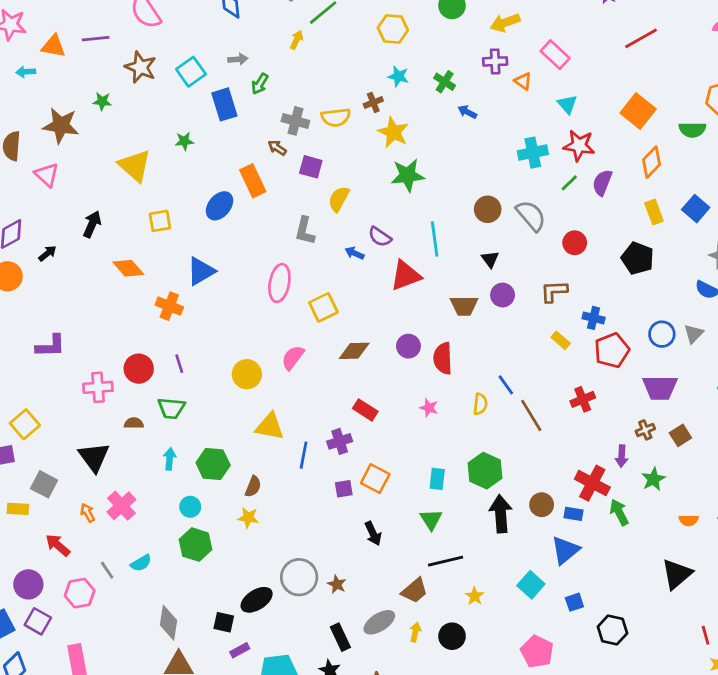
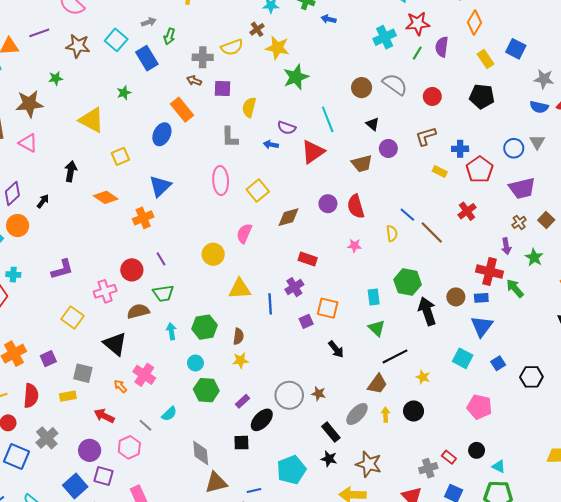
orange cross: (169, 306) -> (143, 218), turned -30
brown semicircle: (134, 423) -> (138, 311), size x1.5
yellow square: (25, 424) -> (73, 318), moved
purple rectangle: (240, 650) -> (243, 401), moved

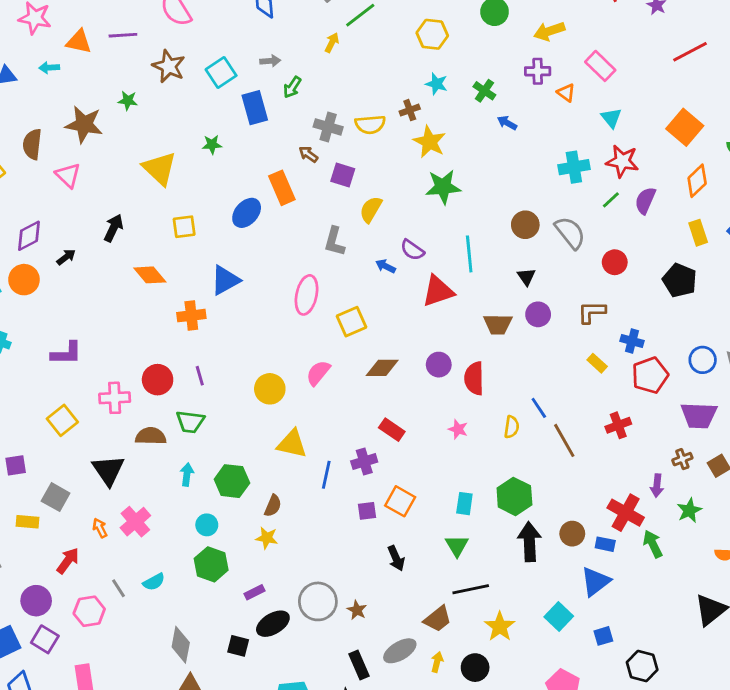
yellow star: (423, 377) -> (500, 627), size x1.5
red arrow: (104, 416) -> (68, 561), turned 84

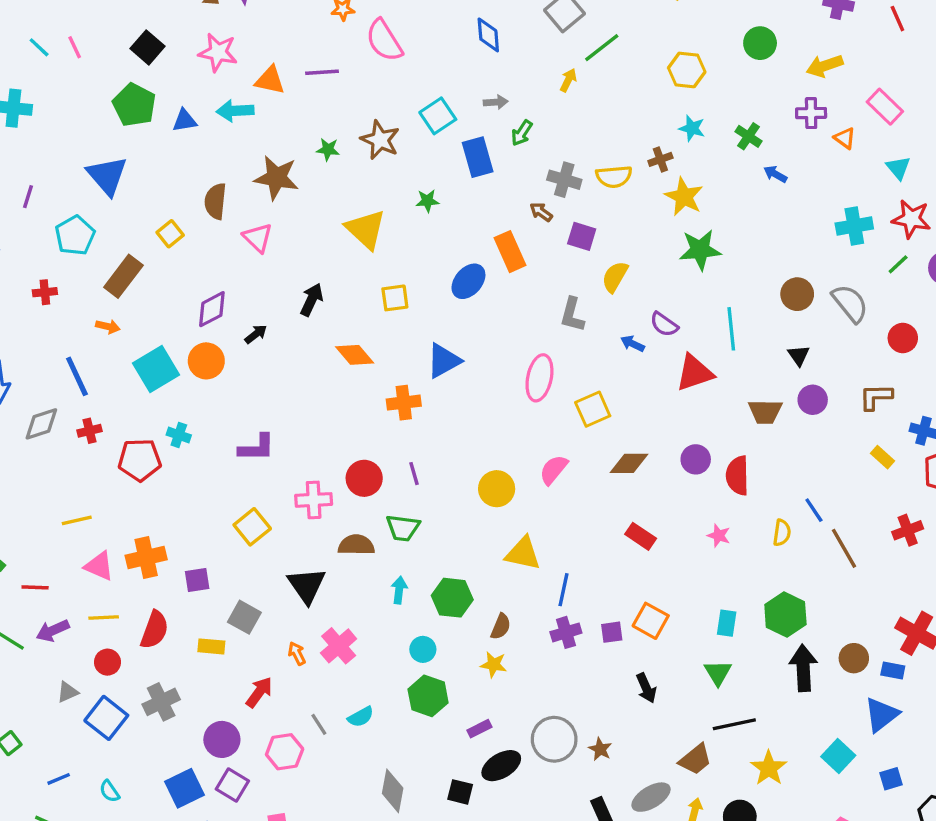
brown star: (169, 66) -> (380, 140), moved
cyan arrow: (49, 68) -> (235, 111), size x1.5
purple cross: (364, 462) -> (566, 632), moved

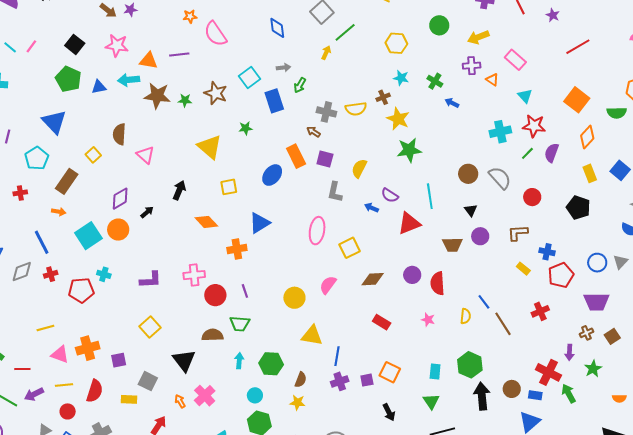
pink line: (75, 47) -> (31, 46), turned 64
brown star: (276, 178) -> (157, 96), moved
purple square: (582, 236) -> (325, 159), moved
pink cross: (314, 500) -> (194, 275), moved

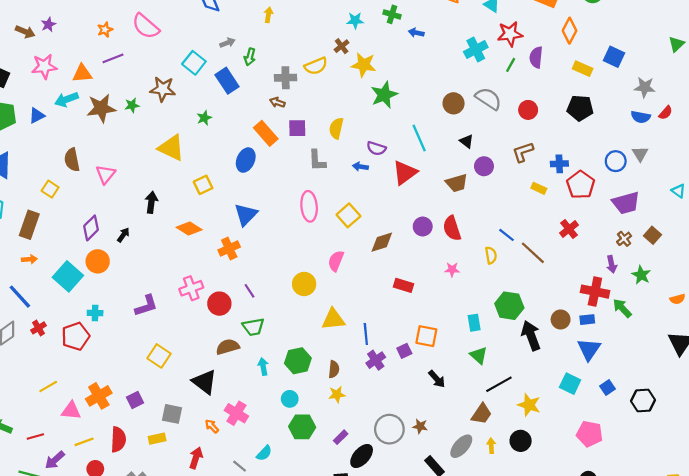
orange star: (190, 16) -> (105, 30), moved
pink triangle: (145, 155) -> (106, 174), turned 42
yellow rectangle: (590, 173) -> (583, 69), turned -30

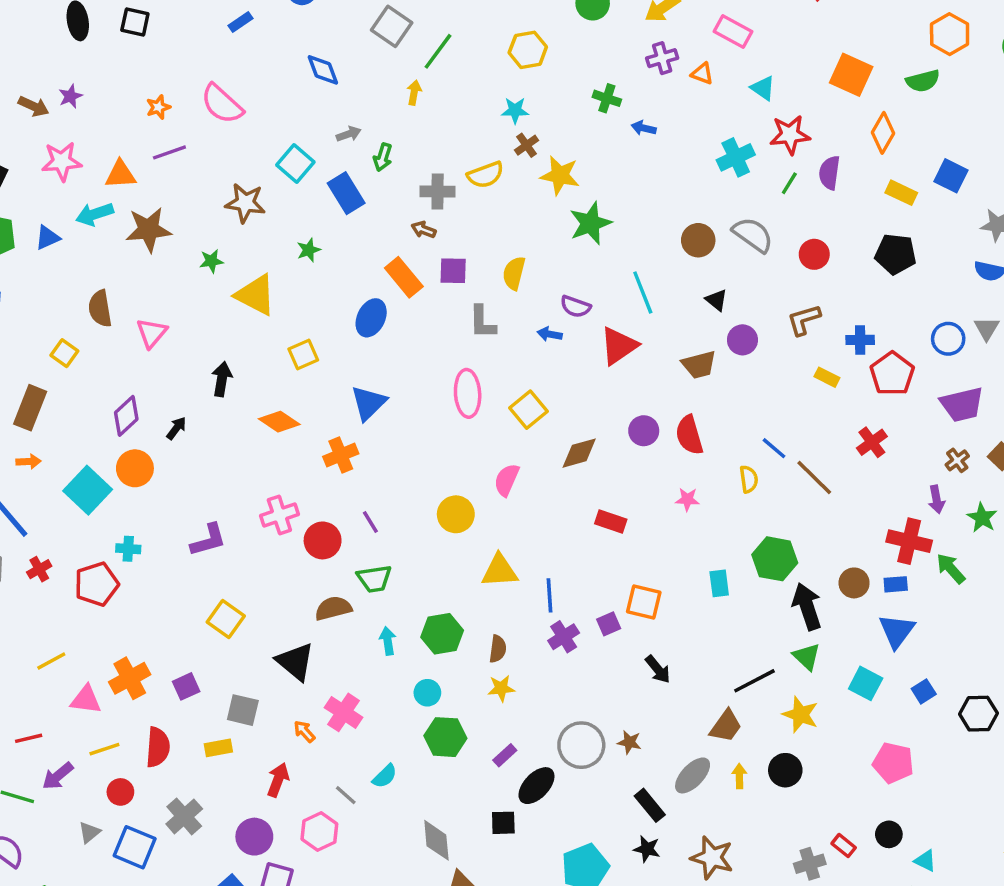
cyan star: (355, 20) -> (515, 110), moved
green star: (132, 105) -> (211, 261), moved
green triangle: (479, 355) -> (807, 657), moved

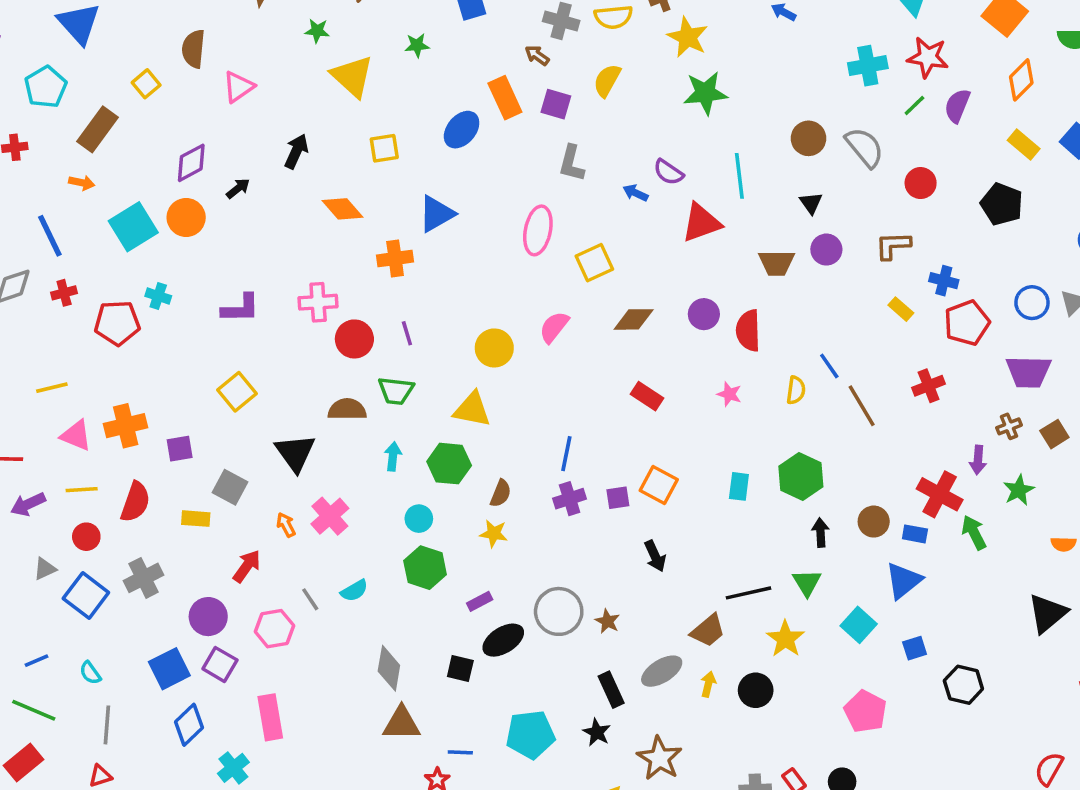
yellow semicircle: (514, 273) -> (607, 80), moved
yellow triangle: (500, 571) -> (472, 409), moved
black arrow: (807, 606) -> (820, 533), size x0.6

